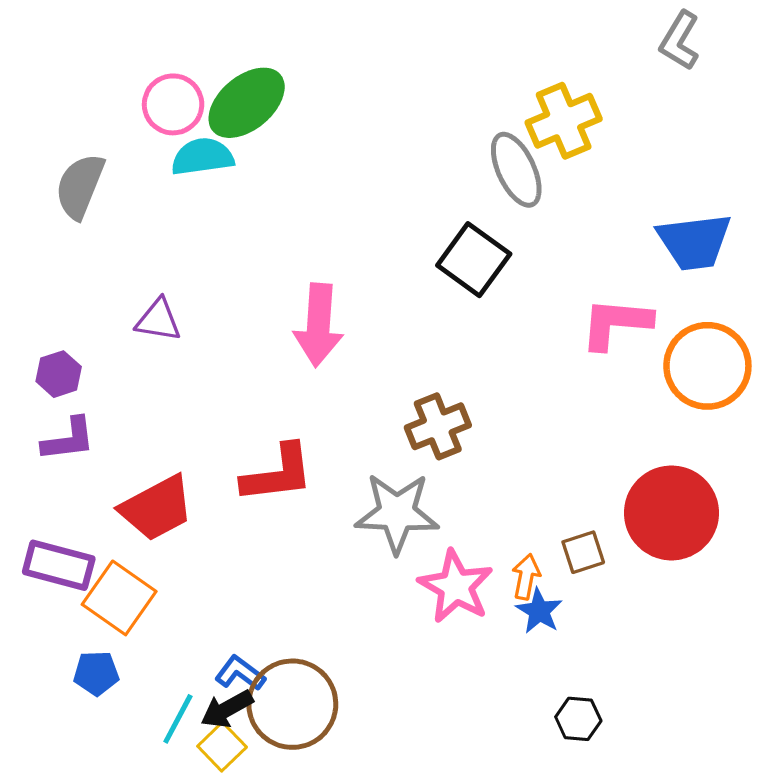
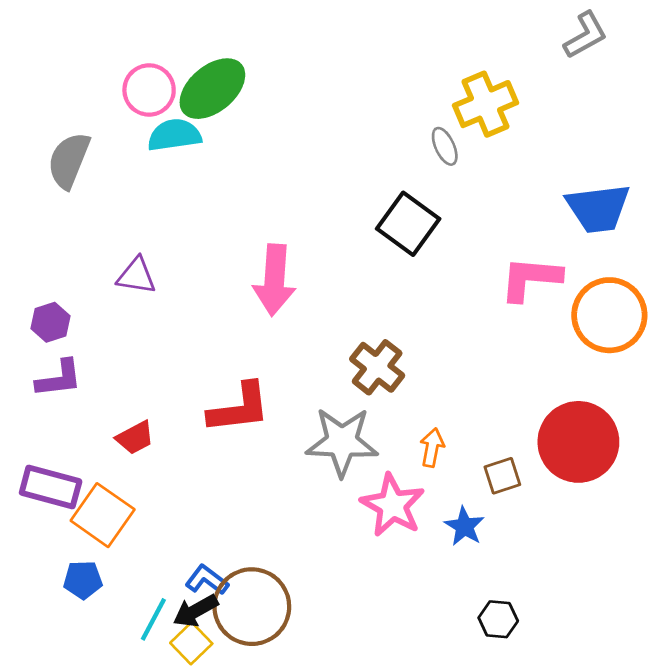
gray L-shape: (680, 41) -> (585, 35), turned -150
gray ellipse: (516, 170) -> (445, 146), size x0.6
brown cross: (438, 426) -> (377, 367), turned -30
red trapezoid: (157, 508) -> (135, 438), size x0.6
orange arrow: (526, 577) -> (432, 448), moved

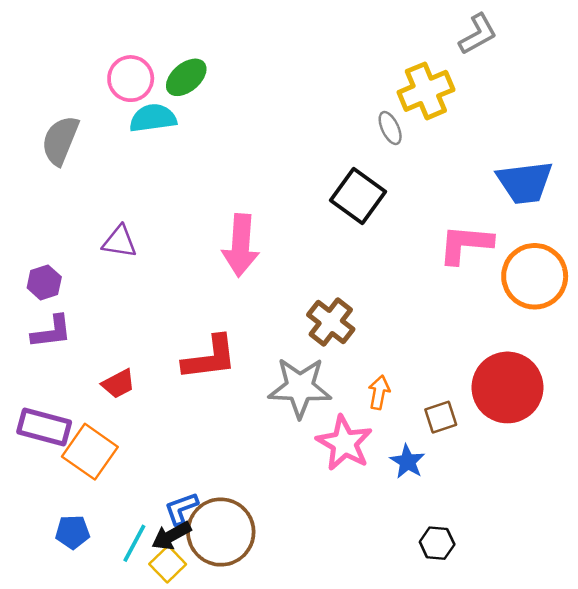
gray L-shape: (585, 35) -> (478, 34), moved
green ellipse: (212, 89) -> (186, 77), size x0.7
blue pentagon: (83, 580) -> (73, 532), moved
blue L-shape: (207, 580) -> (181, 509), turned -57

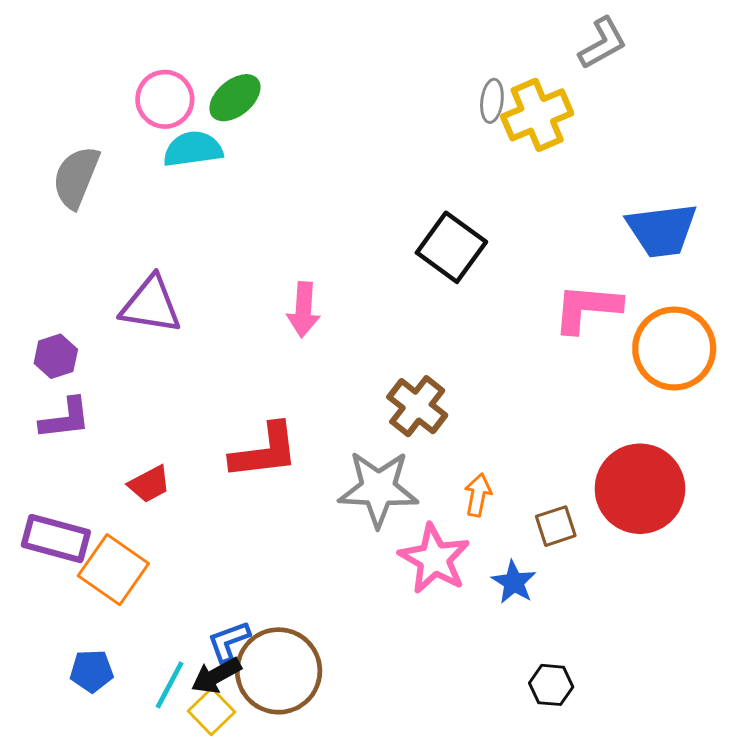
gray ellipse: (390, 128) -> (492, 101), moved, turned 32
purple triangle: (120, 242) -> (151, 305), size x1.4
pink arrow: (241, 245) -> (303, 310), size x0.7

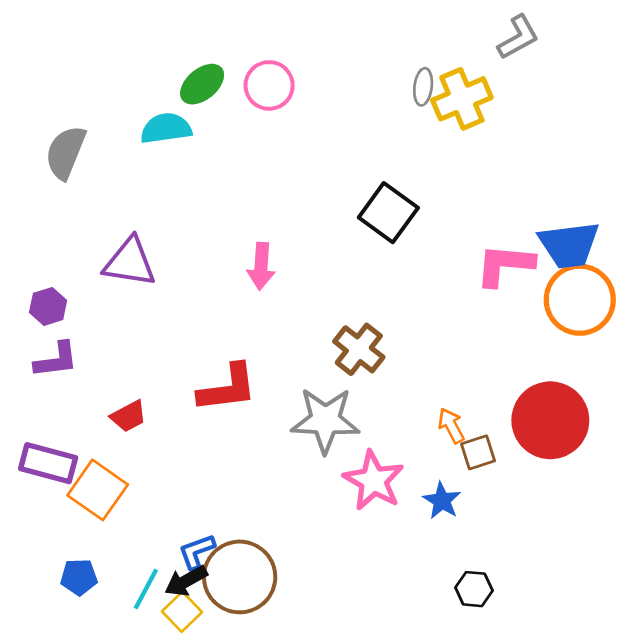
pink circle: (165, 99) -> (269, 85), moved
blue trapezoid: (662, 230) -> (569, 245), moved
orange arrow: (478, 495) -> (451, 426), moved, turned -39

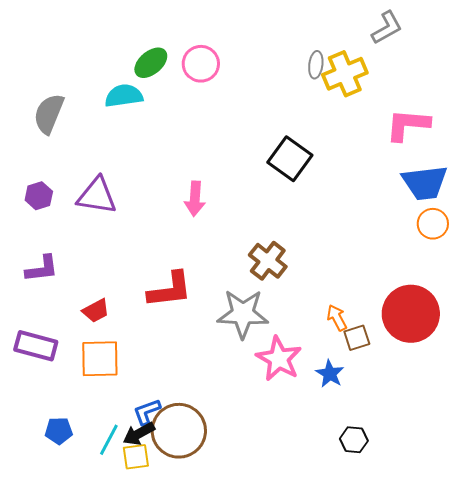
pink L-shape: (505, 265) -> (408, 125), moved
orange circle: (580, 300) -> (433, 224), size x0.6
purple hexagon: (48, 306) -> (39, 196), moved
orange square: (98, 490) -> (100, 359), moved, turned -36
yellow square: (182, 612) -> (136, 457), turned 36

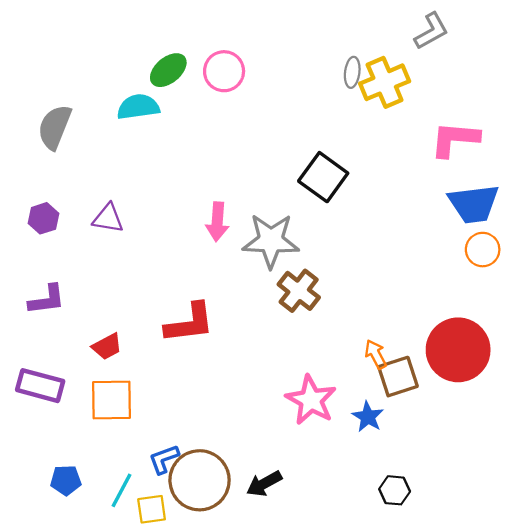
purple triangle: (97, 196) -> (108, 218), size x0.7
gray star: (243, 314) -> (271, 241), moved
brown square: (357, 338) -> (398, 377), size x1.4
black arrow: (139, 434) -> (264, 484), moved

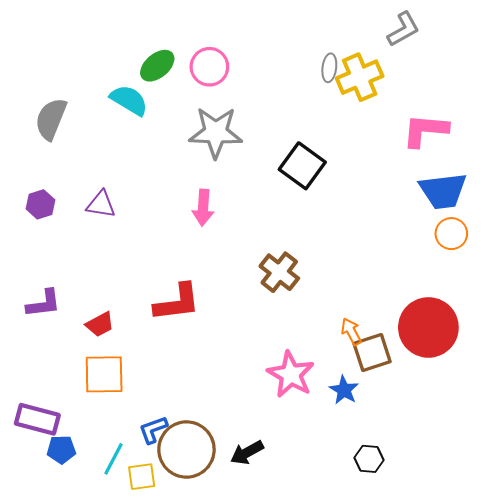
cyan semicircle: (138, 107) -> (129, 100), turned 39
gray star: (271, 241) -> (216, 132), moved
purple L-shape: (47, 300) -> (44, 303), moved
purple rectangle: (40, 386) -> (37, 419), moved

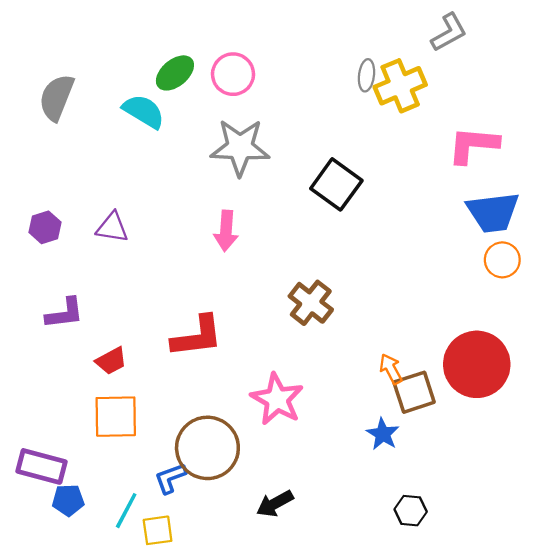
gray semicircle: (51, 119) -> (57, 97), moved
purple L-shape: (44, 303) -> (65, 313), moved
pink star: (291, 374) -> (277, 399), moved
brown circle: (186, 449) -> (207, 448), moved

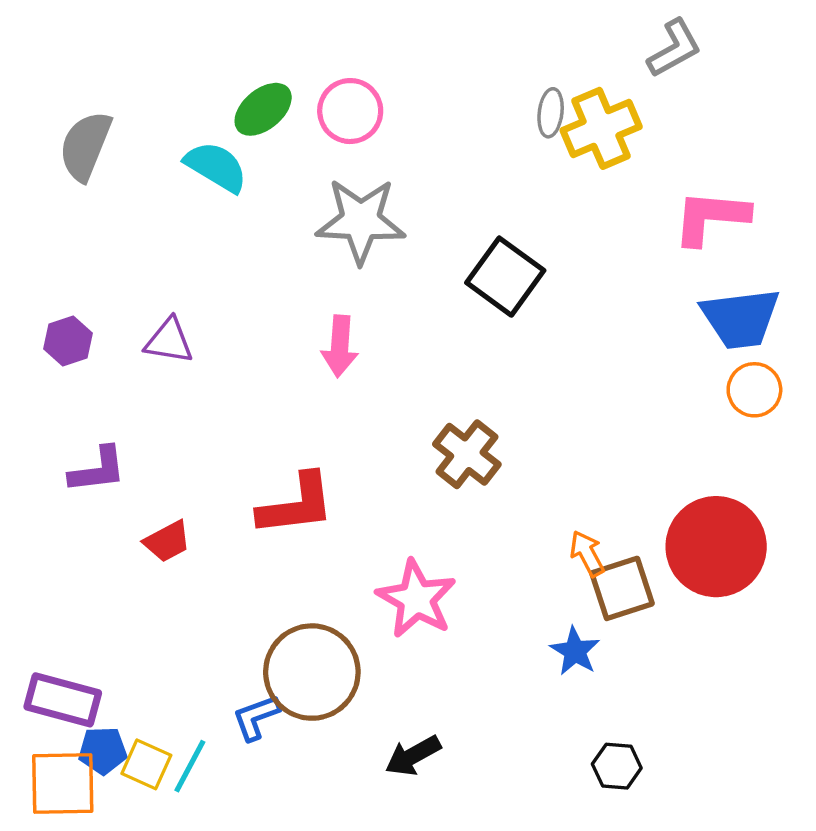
orange square: (116, 417) -> (63, 784), moved
yellow square: (158, 530) -> (146, 764), moved, turned 32

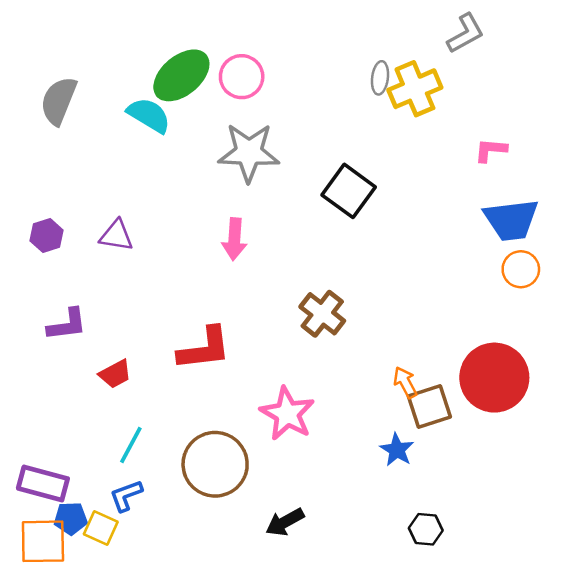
green ellipse: (263, 109) -> (181, 75), size x1.4
pink L-shape: (711, 217) -> (491, 150), size x0.6
blue L-shape: (256, 717) -> (126, 496), moved
cyan line: (190, 766) -> (131, 445), moved

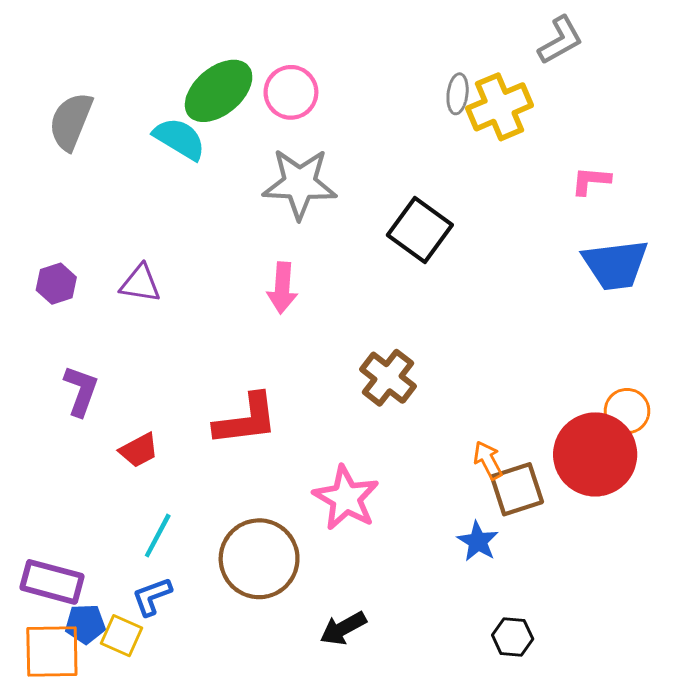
orange circle: (521, 269) -> (627, 411), moved
purple L-shape: (67, 325) -> (81, 391), turned -63

